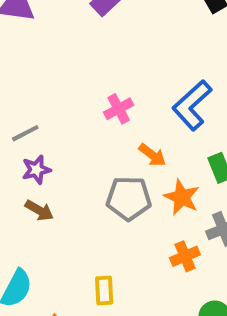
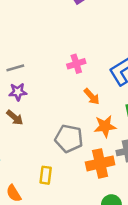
orange star: (182, 197) -> (105, 126), turned 30
gray pentagon: (129, 198) -> (69, 139), moved
orange cross: (185, 256) -> (100, 163), size x1.5

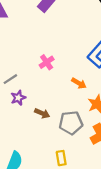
pink cross: (76, 64) -> (47, 62), moved
brown arrow: (15, 118) -> (42, 113), moved

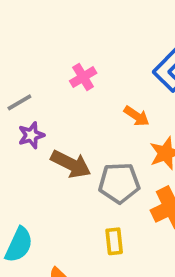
brown arrow: (42, 113) -> (71, 164), size x1.5
yellow rectangle: (61, 158) -> (114, 241), moved

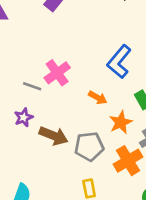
pink cross: (83, 77) -> (57, 73), size x1.4
gray line: (19, 102) -> (32, 86), moved, turned 54

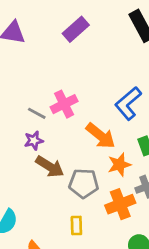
orange arrow: (98, 98) -> (101, 136), size x1.6
purple star: (24, 117) -> (34, 141), moved

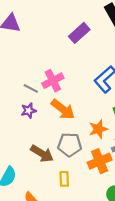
purple rectangle: (76, 29) -> (79, 33), moved
orange arrow: (101, 136) -> (63, 109), moved
brown arrow: (50, 167) -> (42, 154), moved

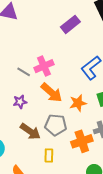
purple star: (29, 111) -> (20, 102), moved
orange star: (98, 129) -> (78, 103), moved

